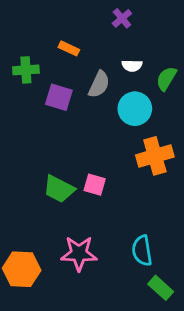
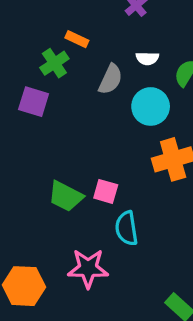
green cross: (26, 70) -> (54, 63), moved, turned -30
purple square: (59, 97) -> (34, 102), moved
cyan semicircle: (142, 251) -> (127, 228), moved

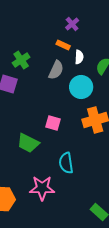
orange rectangle: (77, 39) -> (63, 45), moved
white semicircle: (147, 58) -> (79, 57), turned -88
pink square: (106, 191) -> (53, 123), moved

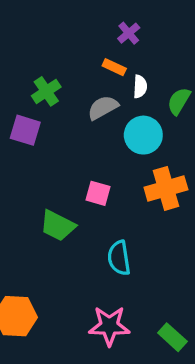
gray semicircle: (56, 70) -> (103, 108), turned -144
pink star: (42, 188) -> (109, 326), moved

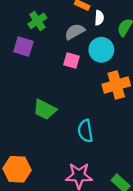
pink square: (98, 193) -> (71, 60), moved

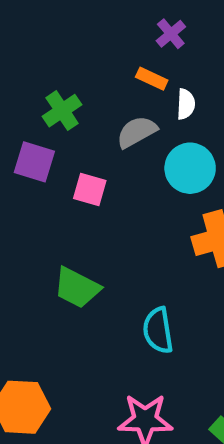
pink square: (71, 60) -> (90, 190), moved

